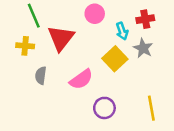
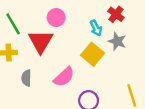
pink circle: (95, 14) -> (56, 18), moved
red cross: (145, 19) -> (116, 14), turned -35

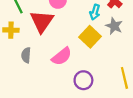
cyan arrow: (96, 28) -> (95, 12), turned 40

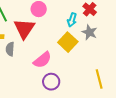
gray semicircle: (26, 55) -> (10, 49), moved
purple circle: (83, 80) -> (51, 82), moved

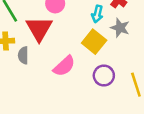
purple circle: (51, 82) -> (104, 76), moved

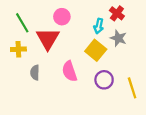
gray semicircle: (23, 55) -> (35, 73), moved
pink semicircle: (64, 66) -> (70, 71), turned 114

